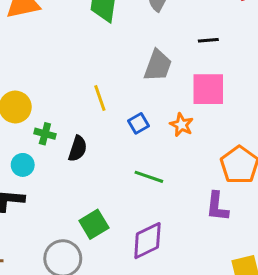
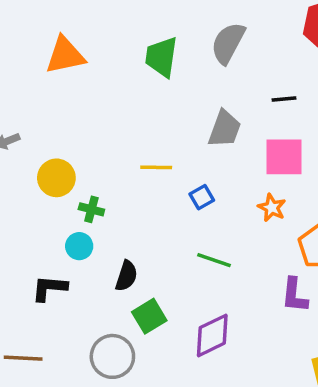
yellow line: (100, 98) -> (156, 167), turned -70
orange star: (182, 125) -> (272, 208), moved
black semicircle: (78, 149) -> (126, 276), moved
cyan circle: (23, 165) -> (79, 246), moved

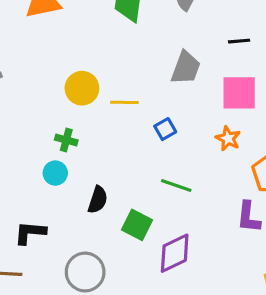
yellow circle: (56, 178) -> (82, 88), moved
black L-shape: (49, 288) -> (30, 233), moved
green square: (149, 316) -> (137, 225), moved, turned -32

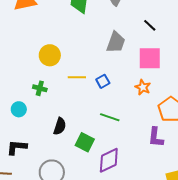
black line: (239, 41) -> (150, 25), turned 48
yellow line: (124, 102) -> (77, 77), moved
cyan circle: (55, 173) -> (19, 109), moved

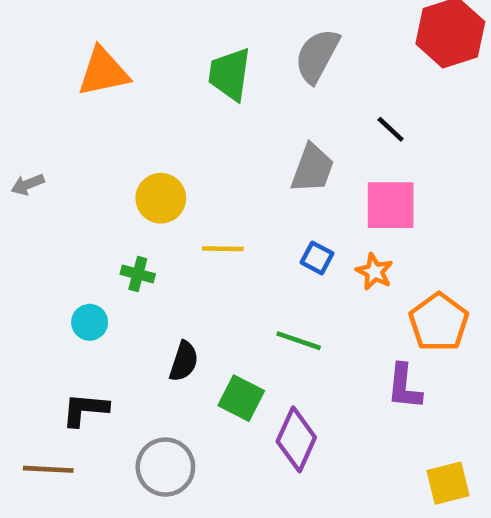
blue square: (103, 81) -> (317, 258), moved, turned -32
purple diamond: (109, 160) -> (296, 439), turned -40

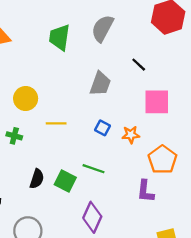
pink square: (391, 205) -> (157, 102), moved
orange star: (374, 272) -> (131, 135), turned -30
green square: (241, 398) -> (65, 181), moved

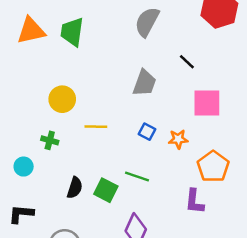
green trapezoid: (60, 37) -> (72, 32), moved

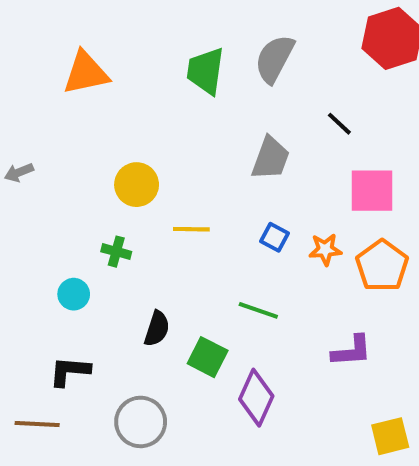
green trapezoid: (72, 32) -> (206, 71), moved
orange pentagon: (213, 167) -> (382, 266), moved
green square: (106, 190) -> (208, 357), moved
purple L-shape: (194, 201) -> (352, 351), turned -100

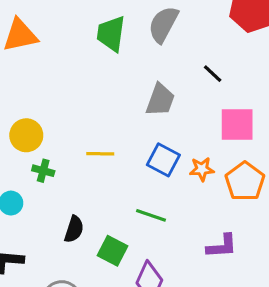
yellow circle: (137, 185) -> (26, 135), moved
blue square: (275, 237) -> (163, 160), size x1.5

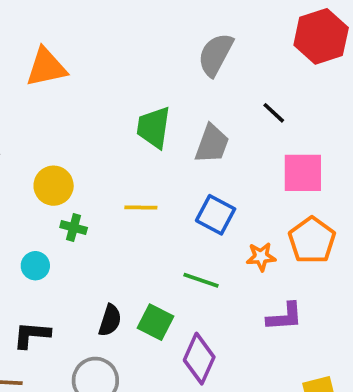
green trapezoid: (111, 34) -> (154, 127), moved
orange star: (202, 169) -> (261, 257), moved
black semicircle: (74, 229) -> (110, 320), moved

